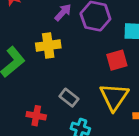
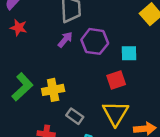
yellow cross: (48, 46) -> (53, 90), moved

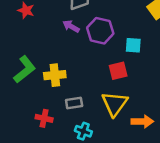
purple arrow: (65, 40) -> (71, 26), turned -105
gray rectangle: (75, 116) -> (74, 103), turned -49

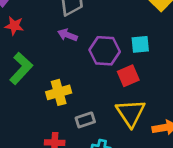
purple hexagon: (100, 31) -> (105, 51), moved
green L-shape: (25, 69) -> (21, 68), moved

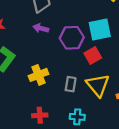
cyan square: (140, 44) -> (100, 30), size x1.5
gray rectangle: (85, 120) -> (71, 84), moved, turned -56

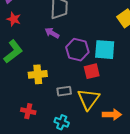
gray rectangle: (71, 84) -> (64, 91), turned 56

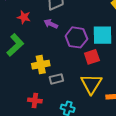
red star: (14, 19) -> (24, 17), moved
gray rectangle: (64, 91) -> (56, 79), moved

